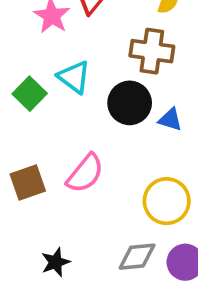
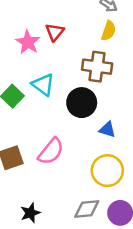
blue triangle: (170, 120) -> (107, 130), moved

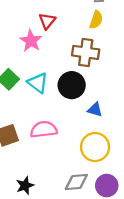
pink star: (28, 42) -> (31, 41), moved
cyan triangle: (43, 85) -> (38, 83), moved
pink semicircle: (51, 151) -> (44, 129), turned -136

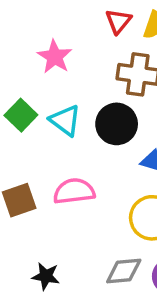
red triangle: (47, 21) -> (118, 21), moved
black star: (25, 186) -> (46, 276), turned 30

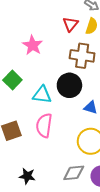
cyan triangle: (65, 120) -> (42, 95), moved, turned -30
pink semicircle: (74, 191) -> (44, 125), turned -75

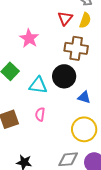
pink semicircle: (44, 125) -> (40, 114), size x0.6

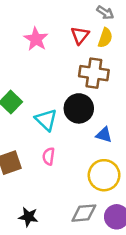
pink star: (29, 38) -> (36, 39), moved
cyan triangle: (38, 85) -> (46, 120), turned 36

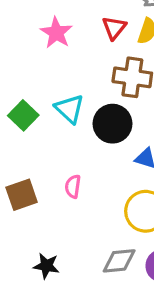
cyan triangle: (46, 120) -> (70, 109), moved

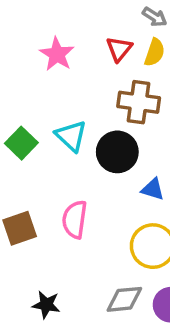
pink semicircle: (73, 186) -> (75, 219), size x1.5

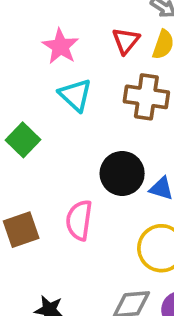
cyan triangle: (71, 136) -> (75, 95), moved
black circle: (117, 152) -> (122, 173), moved

